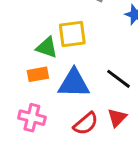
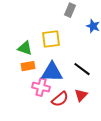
green triangle: (47, 47) -> (25, 48), moved
pink cross: (32, 118) -> (41, 87), moved

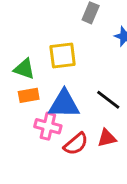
red triangle: (81, 95) -> (107, 138), turned 32

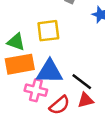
orange rectangle: (29, 95) -> (20, 64), size x1.6
black line: (108, 100) -> (82, 82), moved

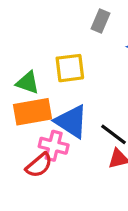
blue triangle: (50, 72) -> (71, 121), turned 32
red semicircle: (59, 105) -> (39, 165), moved

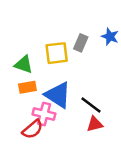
gray rectangle: (101, 21) -> (81, 43), moved
orange rectangle: (33, 112) -> (27, 87), size x0.6

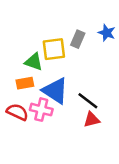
green triangle: (24, 64) -> (34, 62), moved
red semicircle: (33, 129) -> (17, 112), moved, turned -115

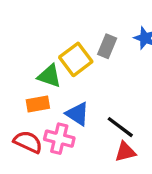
yellow square: (54, 49) -> (76, 59), turned -30
blue triangle: (55, 91) -> (77, 114), size x0.7

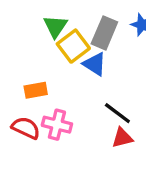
gray rectangle: (107, 46) -> (104, 33), size x1.4
green triangle: (49, 76) -> (55, 26), moved, turned 45
blue triangle: (77, 114) -> (95, 64), moved

